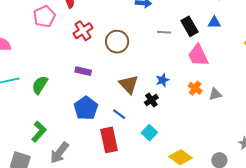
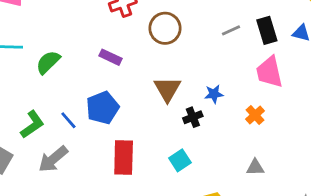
gray line: (164, 32) -> (231, 30), turned -40
gray triangle: (215, 94) -> (255, 167), moved
blue line: (119, 114) -> (68, 120), moved

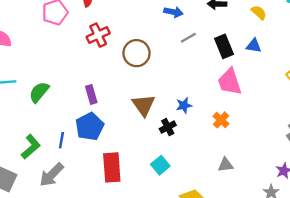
gray line: (231, 30) -> (188, 38), moved
purple rectangle: (110, 57) -> (91, 94), moved, turned 54
blue line: (68, 120) -> (61, 140), turned 56

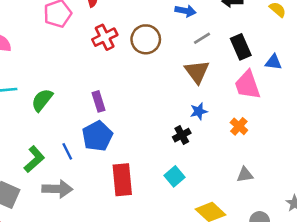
blue triangle: (254, 46) -> (273, 62), moved
brown circle: (136, 53) -> (146, 39), moved
brown triangle: (144, 105) -> (197, 72), moved
blue line: (61, 140) -> (67, 151), turned -35
gray arrow: (52, 175) -> (57, 189), turned -132

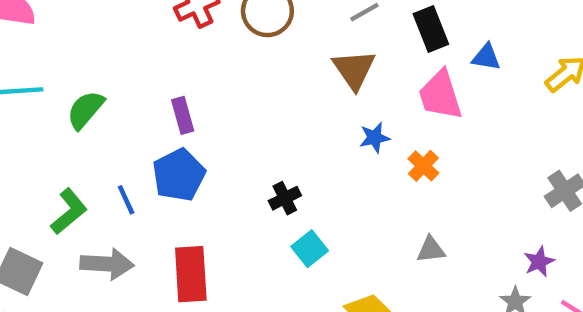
blue star: (199, 111) -> (375, 138), moved
black cross: (182, 135) -> (285, 198), moved
red rectangle: (122, 180) -> (191, 274), moved

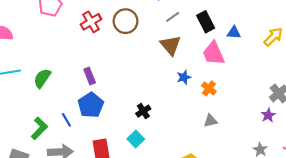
cyan square: (310, 249) -> (136, 139), moved
gray triangle: (431, 250) -> (210, 121), moved
purple star: (539, 262) -> (268, 115), moved

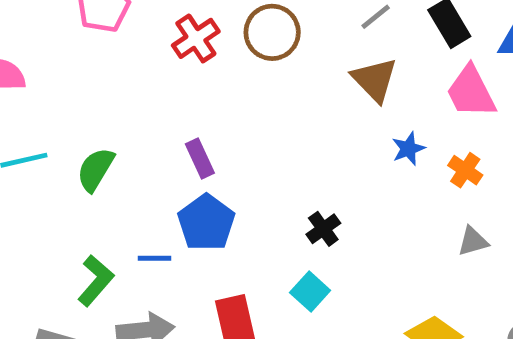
blue line: (66, 120) -> (155, 258), turned -56

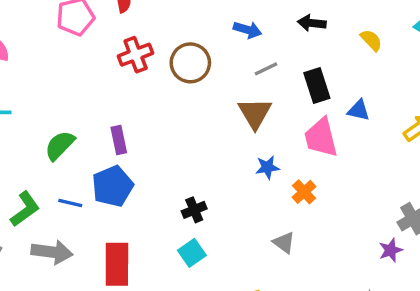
green semicircle: (96, 169) -> (60, 145), moved
gray triangle: (473, 241) -> (284, 243), moved, turned 40
cyan square: (310, 291) -> (192, 253), moved

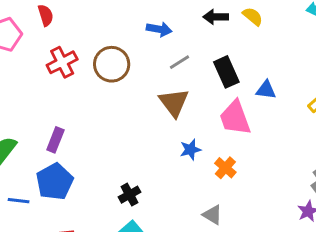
yellow semicircle: (371, 40) -> (253, 16), moved
purple rectangle: (119, 140) -> (55, 140), turned 40

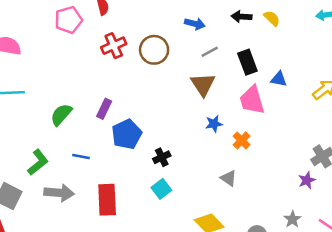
blue pentagon: (55, 182) -> (127, 134), moved
blue line: (19, 201) -> (81, 156), moved

